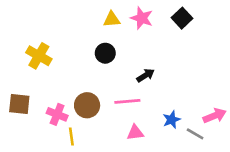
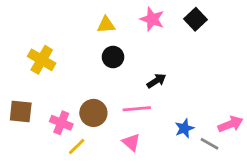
yellow triangle: (112, 19) -> (106, 25), moved
pink triangle: (135, 133) -> (131, 142), moved, turned 48
yellow line: (71, 136) -> (77, 147), turned 54

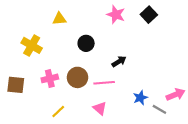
yellow triangle: (106, 25) -> (59, 19), moved
brown circle: (93, 113) -> (77, 77), moved
pink cross: (61, 123) -> (50, 78), moved, turned -35

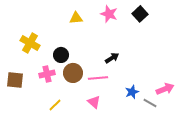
yellow triangle: (59, 19) -> (76, 18), moved
black circle: (86, 43) -> (61, 55), moved

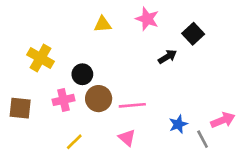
black square: (140, 14) -> (193, 34), moved
black arrow: (112, 58) -> (167, 57), moved
gray line: (150, 103) -> (203, 139), turned 32

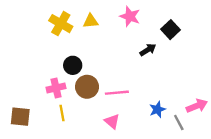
yellow cross: (40, 58) -> (61, 24), moved
brown square: (20, 108) -> (20, 117), moved
yellow line: (74, 142) -> (62, 113), moved, turned -56

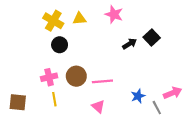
black square: (170, 30) -> (152, 37), moved
black circle: (73, 65) -> (60, 45), moved

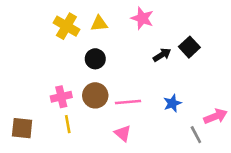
black circle: (60, 45) -> (95, 59), moved
blue star: (138, 96) -> (172, 103), moved

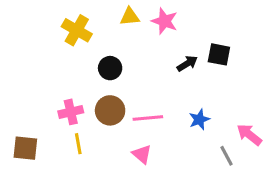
yellow triangle: (99, 24) -> (130, 17), moved
black square: (189, 47) -> (219, 54), turned -36
pink arrow: (216, 116) -> (249, 135), turned -120

